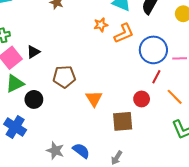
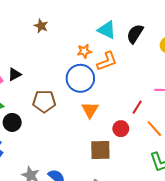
blue circle: (153, 50) -> (80, 78), moved
orange triangle: (94, 99) -> (90, 110), moved

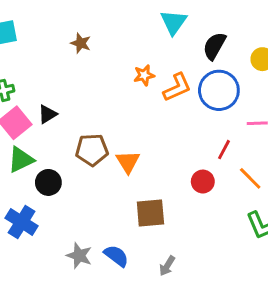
cyan triangle: (107, 30) -> (173, 22), moved, turned 42
blue circle: (80, 78) -> (219, 90), moved
orange triangle: (90, 110) -> (128, 162), moved
brown square: (100, 150) -> (150, 213), moved

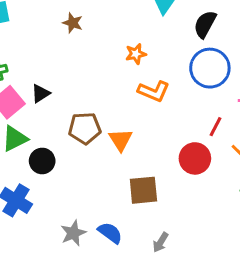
orange L-shape: (177, 87) -> (154, 91), moved, turned 48
red circle: (203, 182) -> (195, 158), size x1.4
gray star: (79, 256) -> (73, 233), turned 30

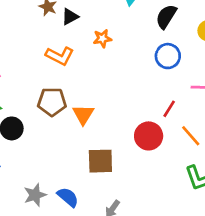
blue circle: (210, 68) -> (168, 56), size x0.7
orange L-shape: (154, 91) -> (60, 56), moved
black triangle: (41, 93) -> (70, 17), moved

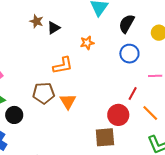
orange star: (102, 39) -> (87, 43), moved
orange L-shape: (60, 56) -> (63, 66), moved, turned -35
brown square: (100, 161) -> (105, 137), moved

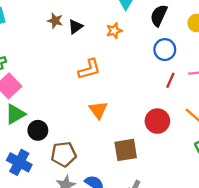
orange star: (87, 43) -> (114, 31), moved
brown pentagon: (44, 93) -> (64, 154), moved
red line: (133, 93) -> (170, 80), moved
brown square: (105, 137) -> (126, 150), moved

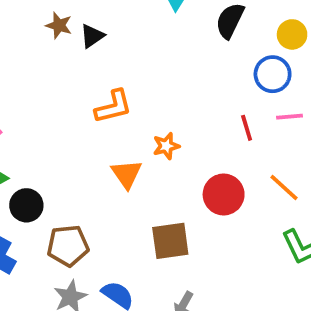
orange star: (114, 31) -> (166, 146), moved
blue circle: (165, 50) -> (273, 74), moved
red line: (170, 80) -> (247, 128), turned -42

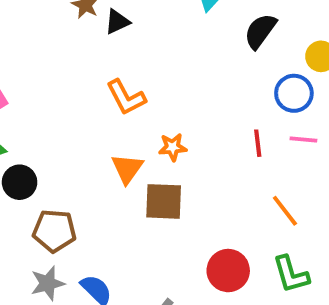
orange L-shape: (113, 107) -> (126, 97), turned 66
red circle: (224, 194) -> (228, 271), moved
brown square: (170, 241) -> (164, 201), moved

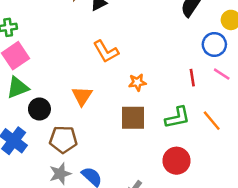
pink line: (303, 140) -> (222, 74), turned 30
orange triangle: (127, 169) -> (82, 96), moved
green L-shape: (291, 274) -> (177, 118), moved, turned -84

